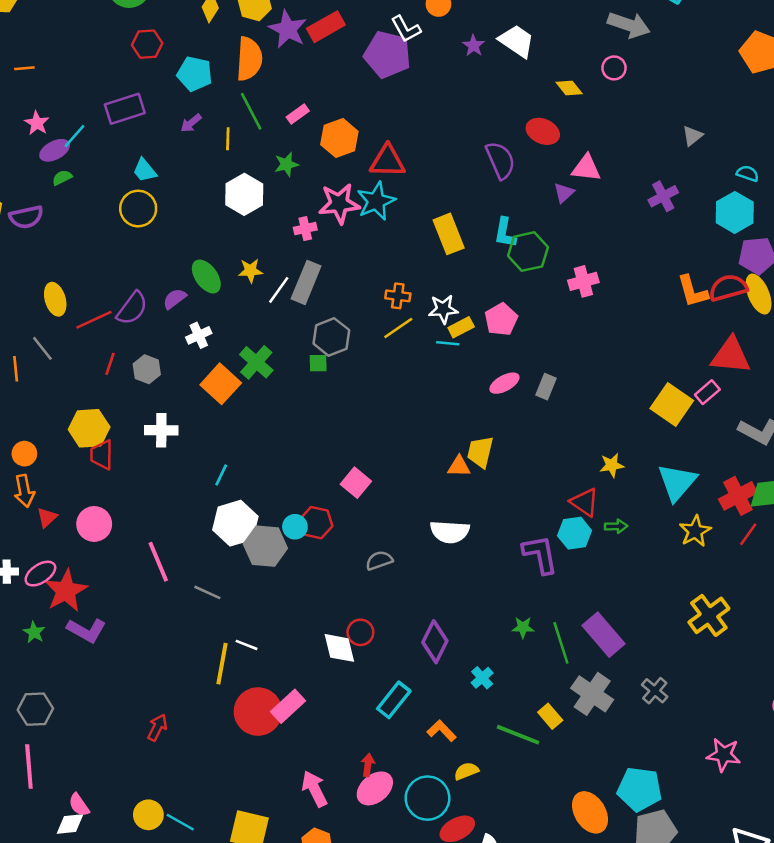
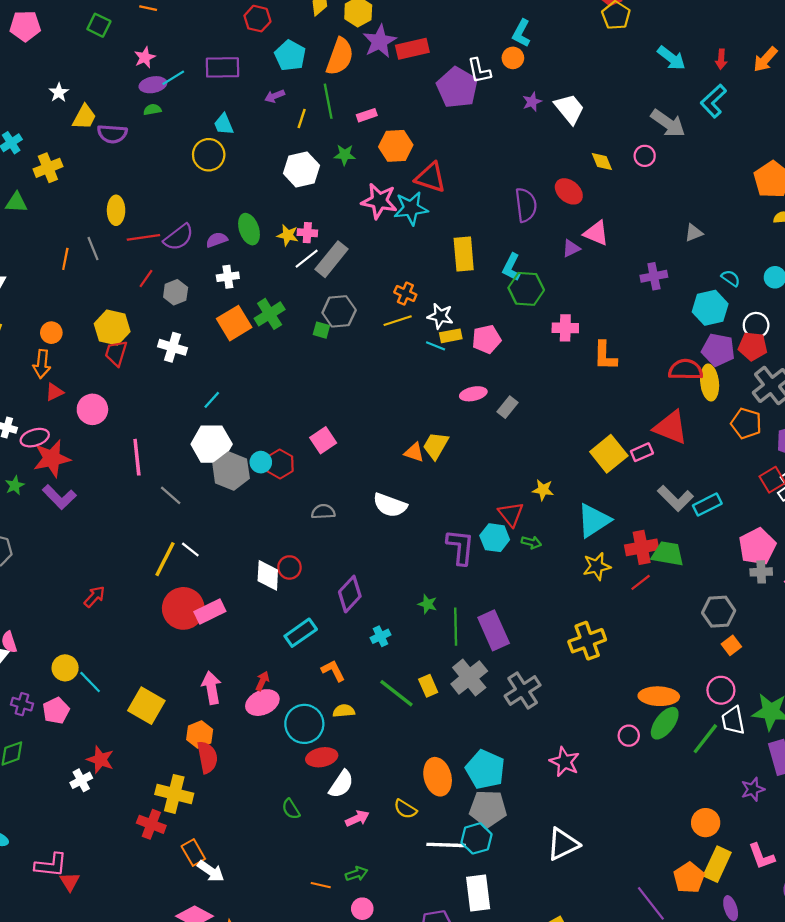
pink cross: (305, 229) -> (307, 233), moved
orange L-shape: (693, 291) -> (605, 356), moved
gray cross: (655, 691) -> (523, 690), size x1.5

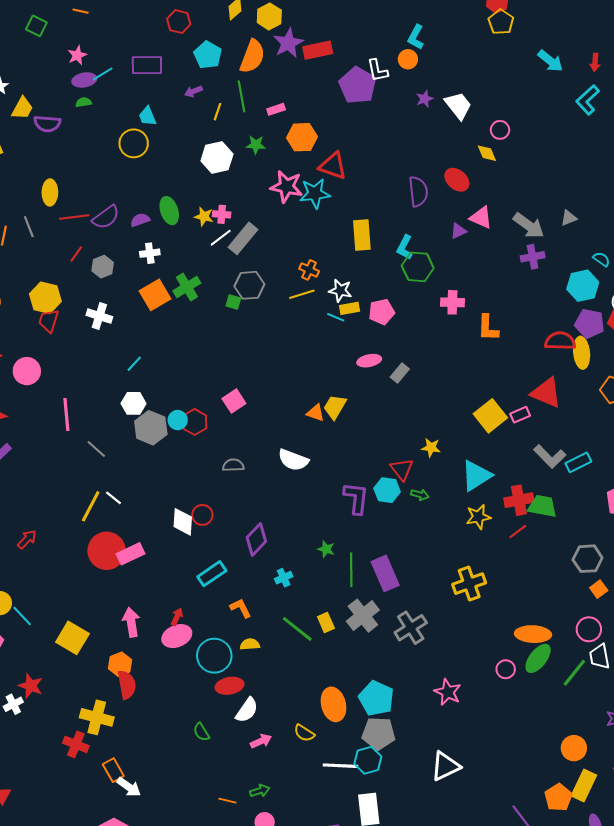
gray arrow: (668, 123) -> (529, 226), moved
pink circle: (645, 156) -> (500, 130), moved
white hexagon: (212, 444) -> (134, 403), size x0.7

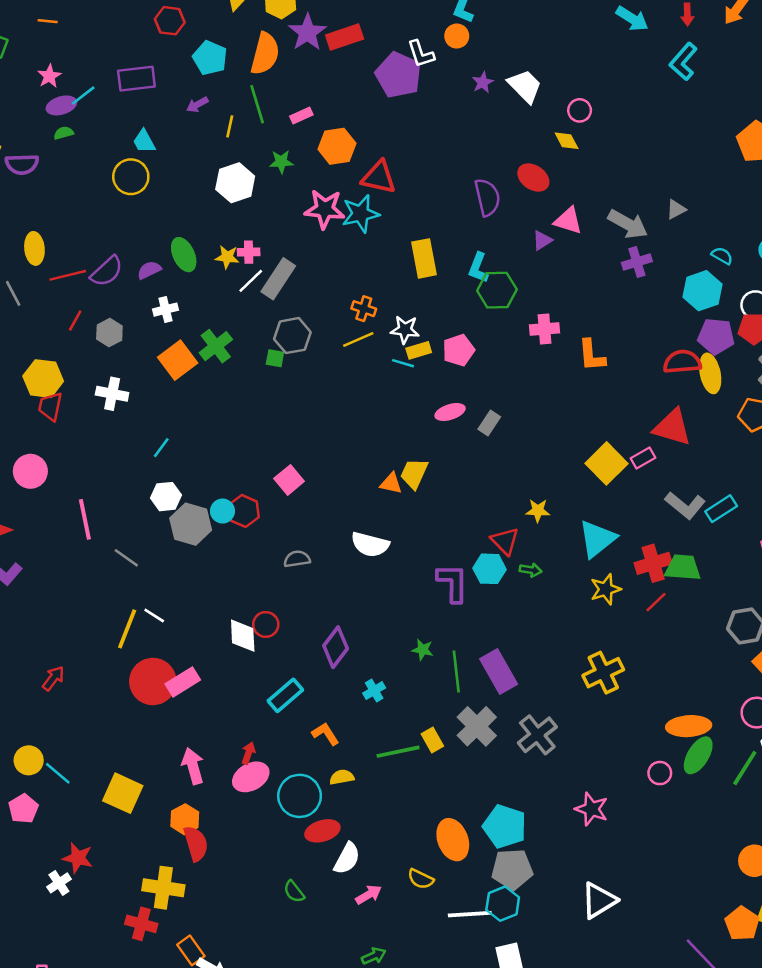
green line: (297, 629) -> (398, 752), turned -44

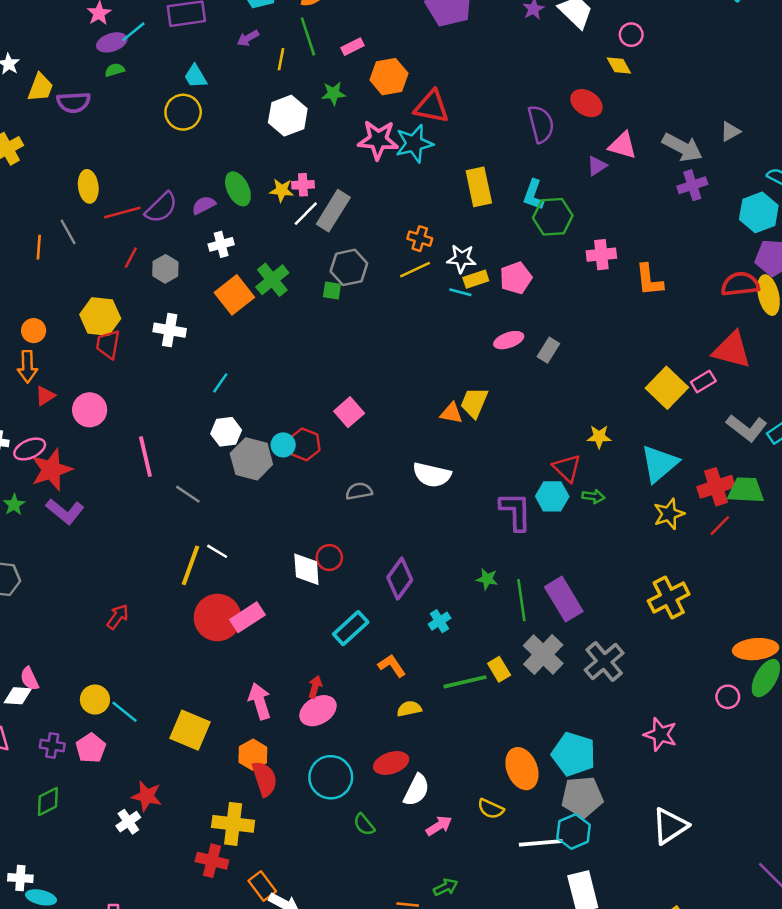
cyan circle: (300, 796) -> (331, 777), moved

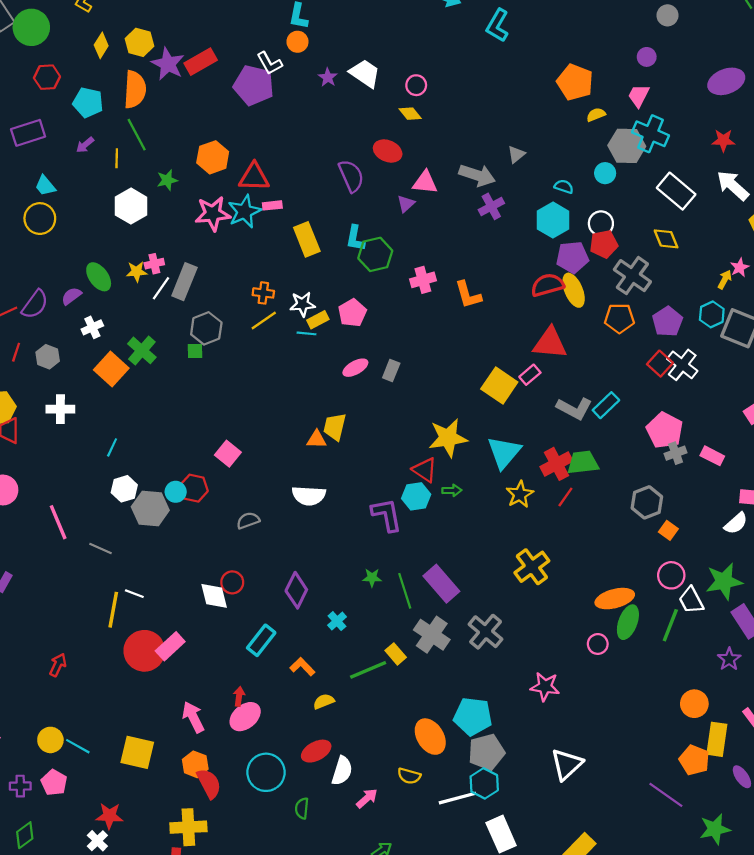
pink rectangle: (352, 47) -> (272, 205), moved, turned 30
yellow star: (599, 437) -> (448, 438), size x1.8
green semicircle: (364, 825) -> (302, 808), turned 55

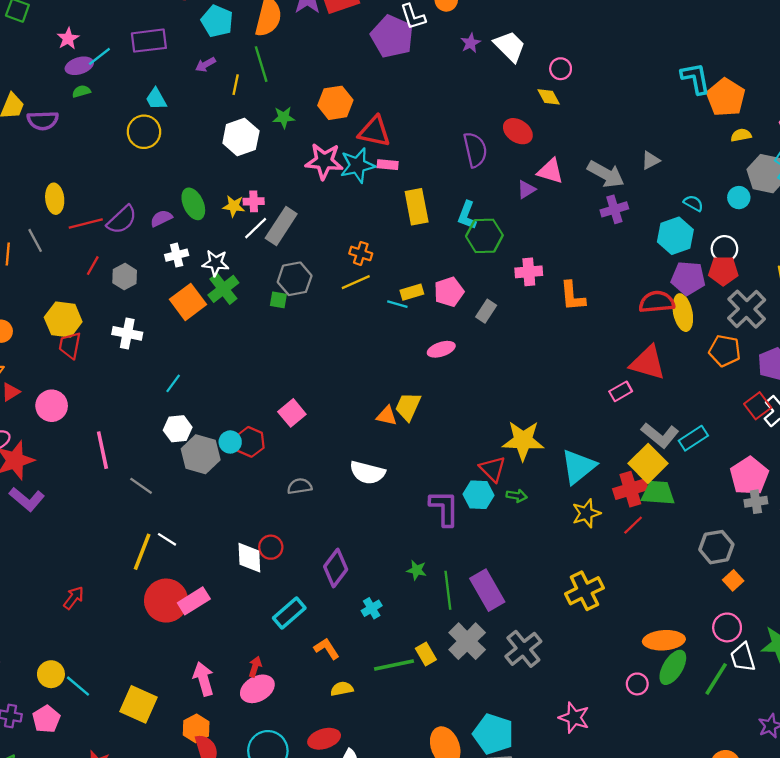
cyan L-shape: (498, 25) -> (695, 78), moved, turned 128
white star: (302, 304) -> (216, 263), moved
gray rectangle: (391, 370) -> (486, 311), moved
yellow square: (499, 386) -> (648, 463), moved

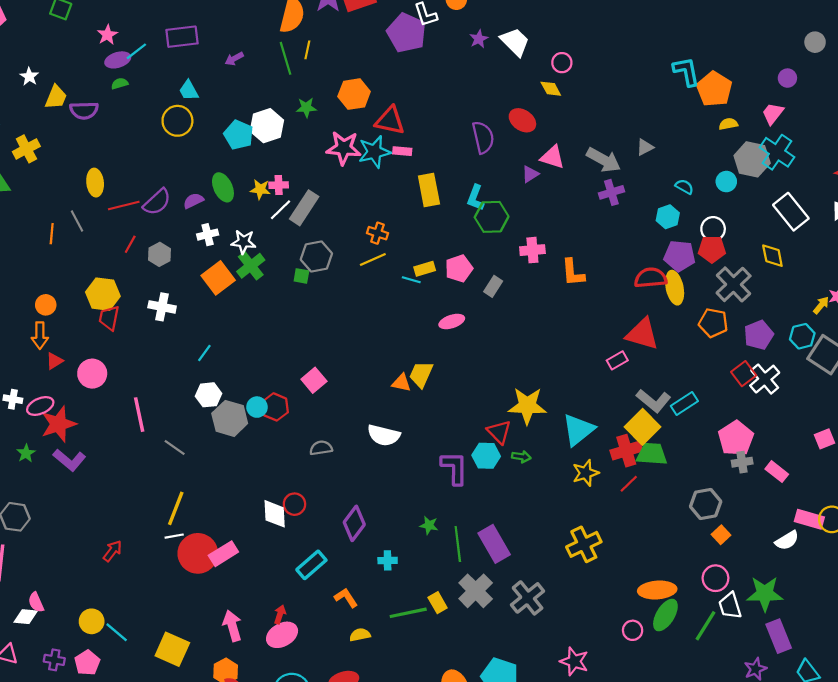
cyan pentagon: (217, 21) -> (239, 135), moved
yellow line: (236, 85) -> (307, 50), moved
cyan hexagon: (675, 236) -> (668, 217), size x0.7
white line: (167, 539) -> (174, 536), moved, turned -42
cyan cross: (372, 608) -> (388, 560), turned 30

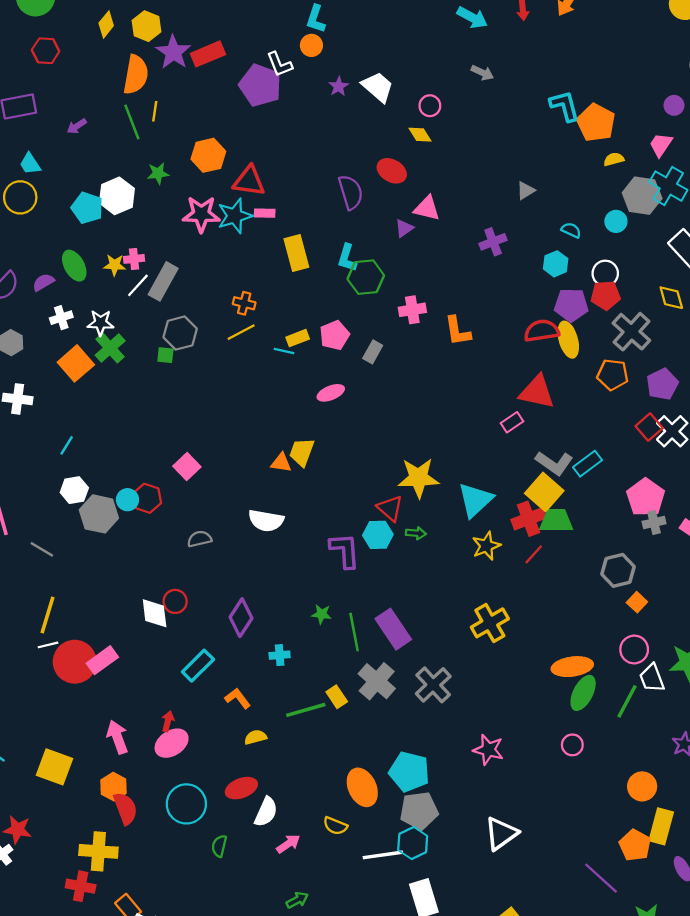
gray arrow: (604, 160) -> (482, 73), moved, size x0.6
pink circle: (633, 630) -> (572, 745), moved

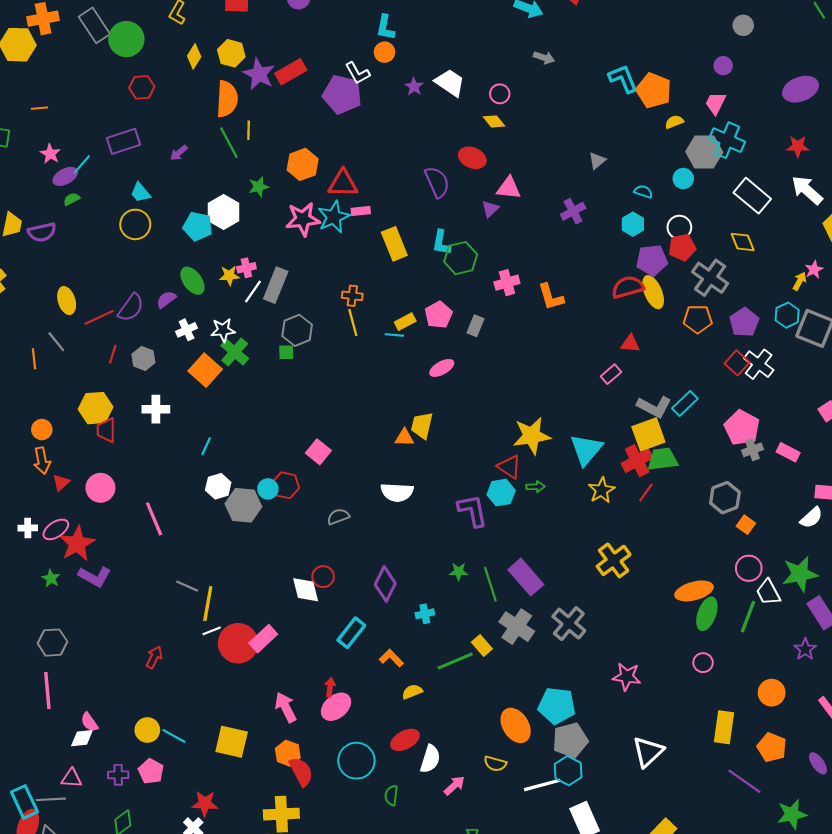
yellow line: (241, 332) -> (353, 323), turned -70
red triangle: (537, 392) -> (630, 344), size x0.6
yellow square: (544, 492) -> (648, 434), turned 36
gray line: (42, 549) -> (187, 586), moved
yellow rectangle: (661, 826) -> (724, 727), moved

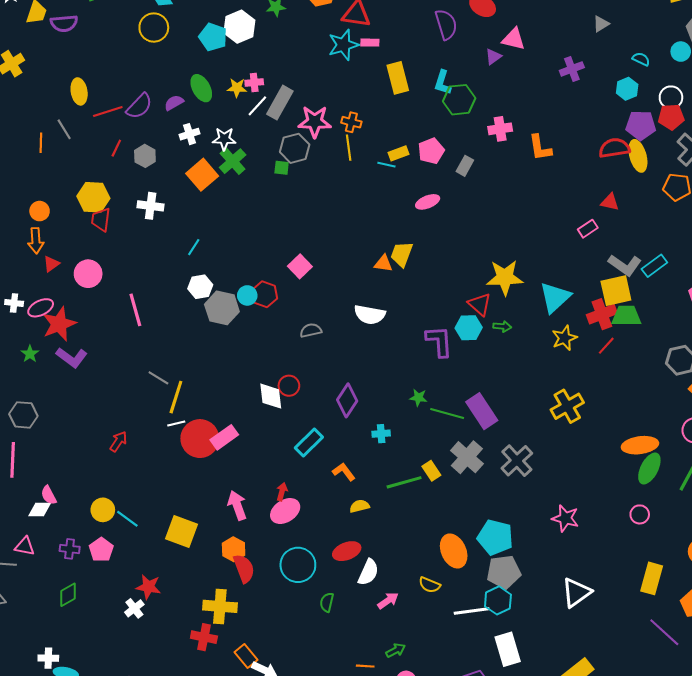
pink star: (303, 219) -> (315, 122), moved
green line: (490, 584) -> (447, 414), turned -64

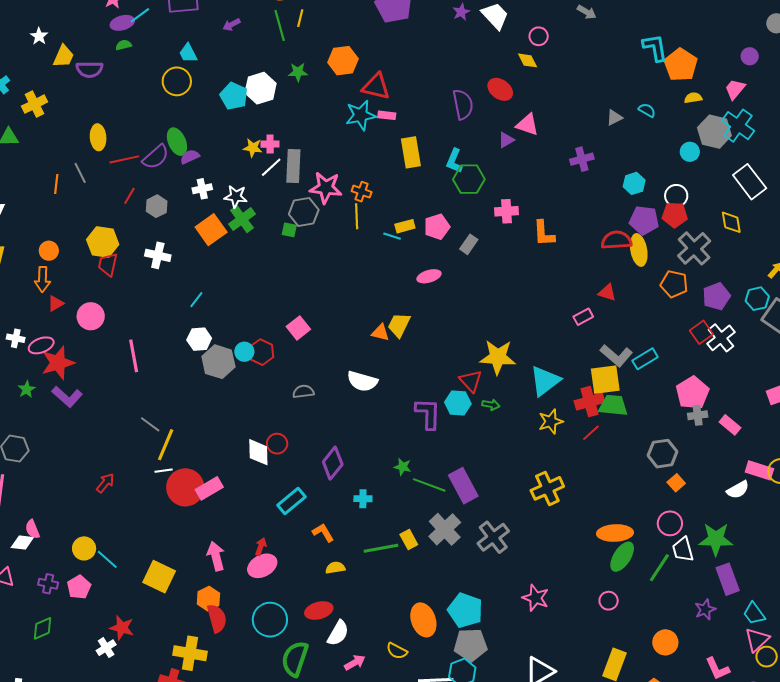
cyan semicircle: (641, 59) -> (647, 110), moved
green ellipse: (201, 88) -> (177, 142), moved
gray rectangle: (280, 103) -> (293, 166), turned -32
green semicircle: (327, 602) -> (295, 659), size x1.8

